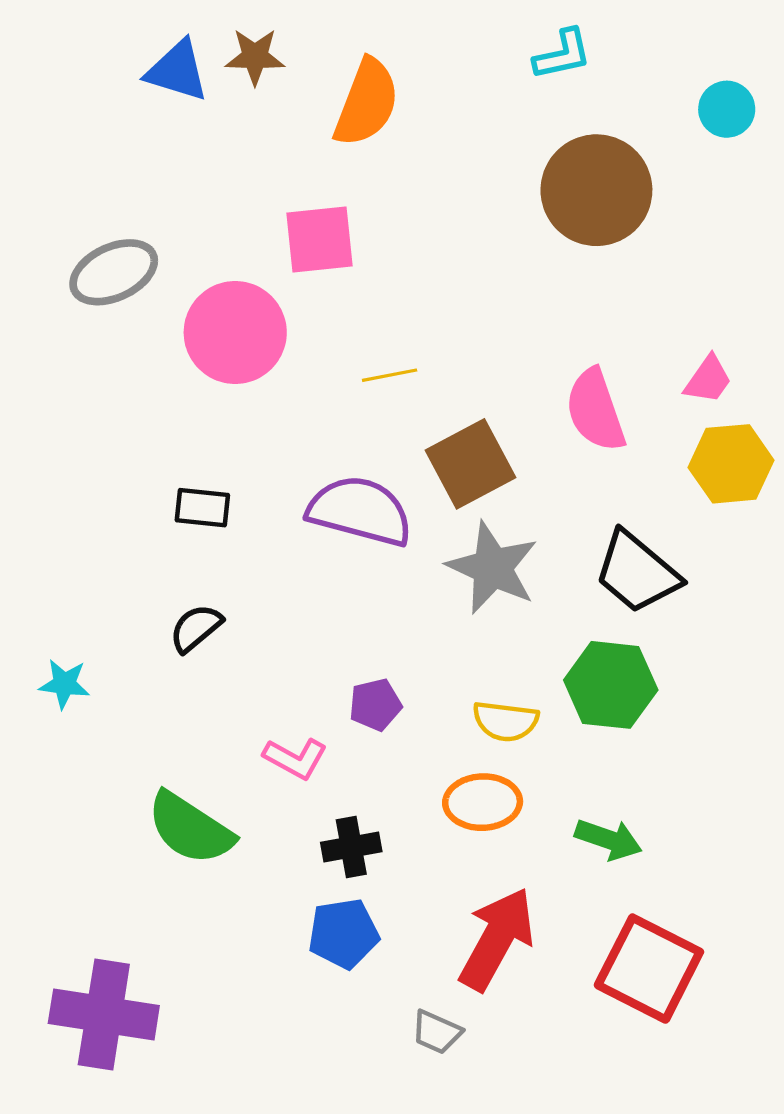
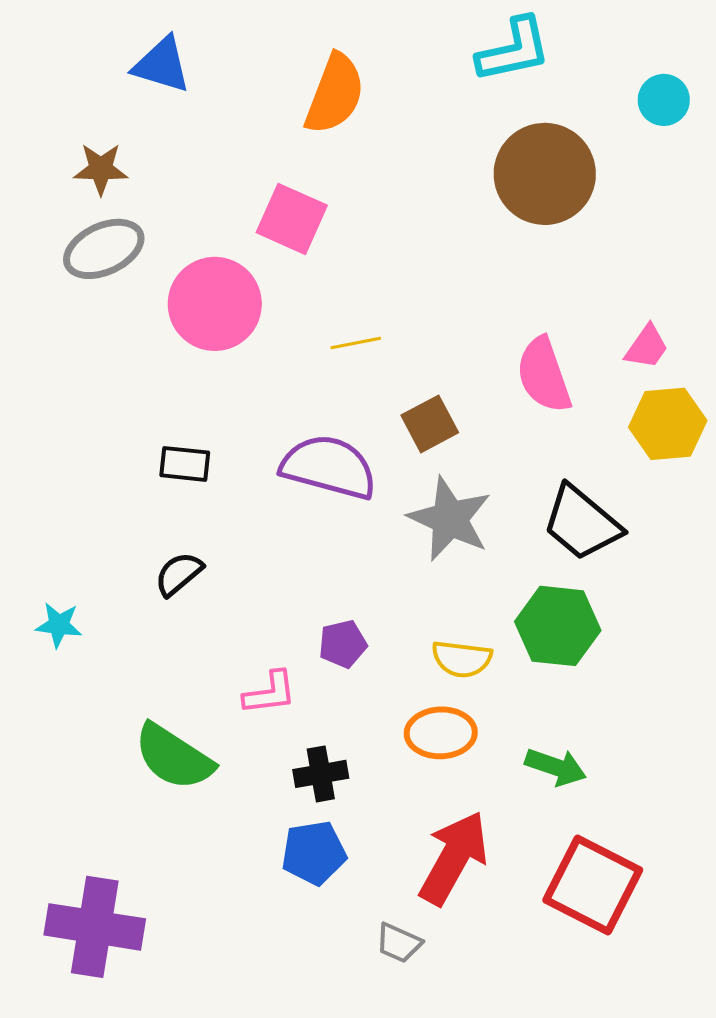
cyan L-shape: (562, 54) -> (514, 50), size x1.4
brown star: (255, 57) -> (101, 169), moved
pink square: (319, 239) -> (292, 219), turned 30
brown square: (471, 464) -> (430, 424), size x0.7
pink L-shape: (295, 758) -> (270, 693), turned -36

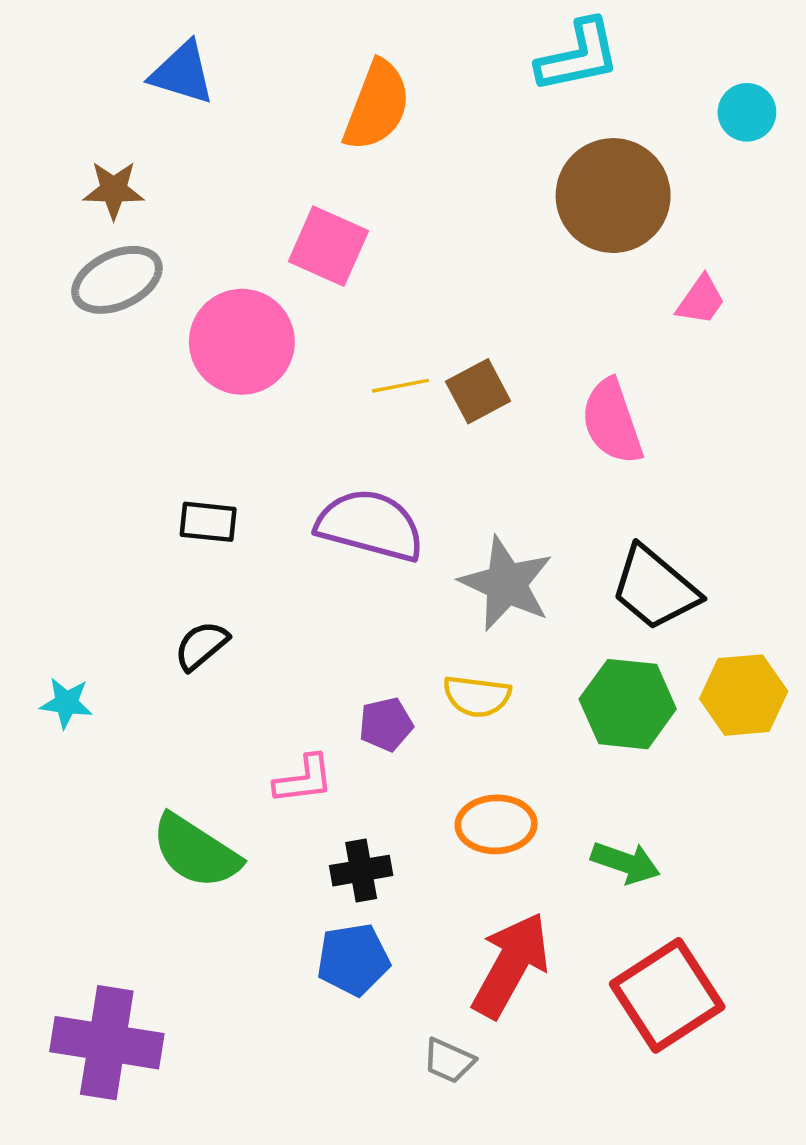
pink trapezoid: (647, 347) -> (701, 300), moved
brown square: (430, 424) -> (478, 391), moved
yellow hexagon: (668, 424) -> (744, 695), moved
yellow semicircle: (462, 659) -> (477, 696), moved
red square: (593, 885) -> (667, 995), turned 30

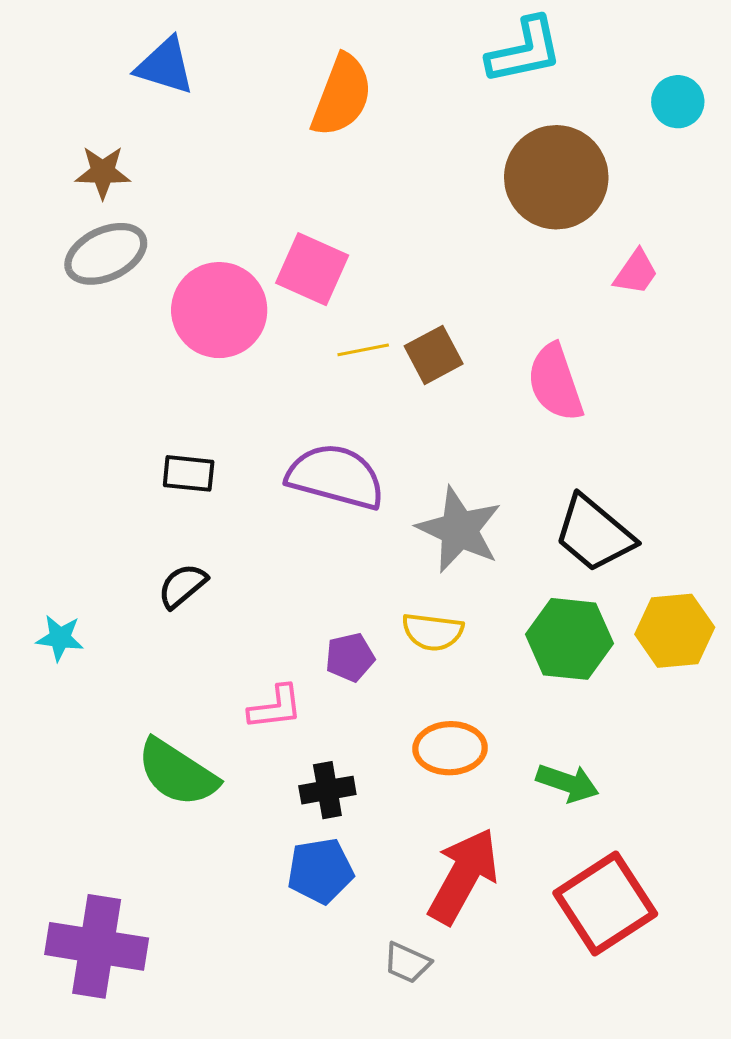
pink square: (328, 246) -> (312, 269), moved

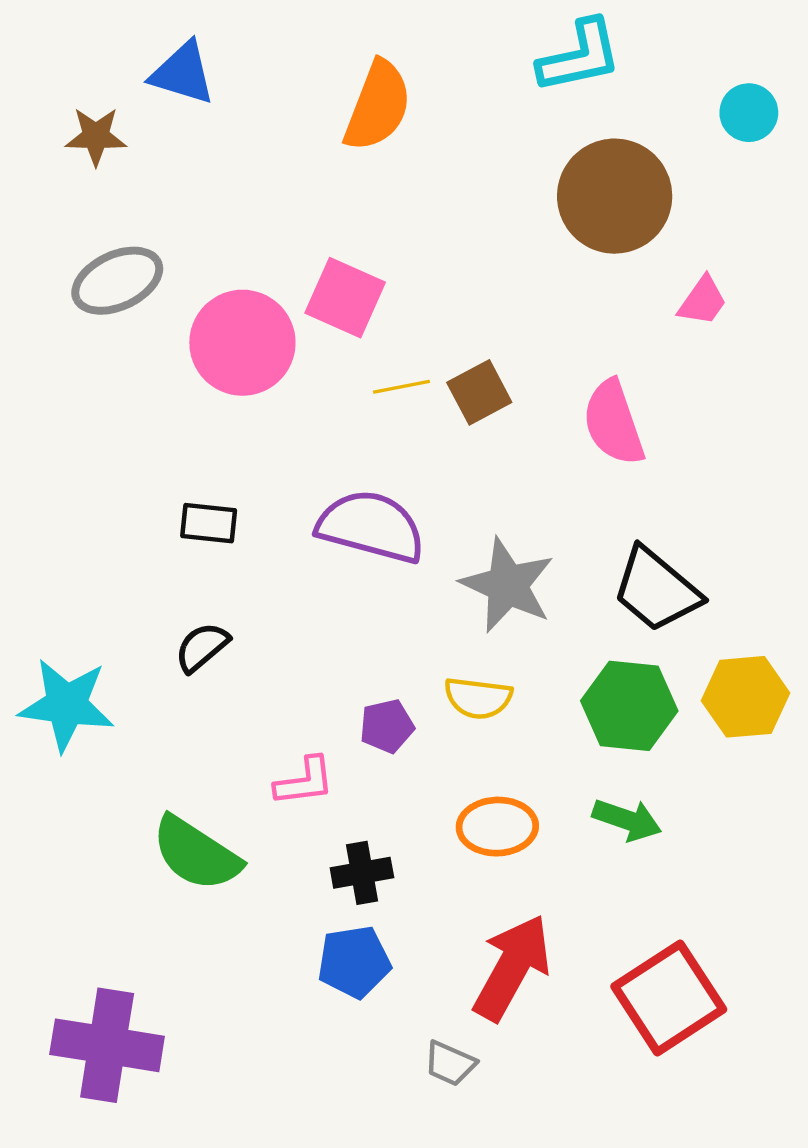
brown star: (103, 172) -> (96, 136), moved
cyan star: (60, 638) -> (67, 705), size x1.8
green arrow: (567, 783) -> (627, 820), moved

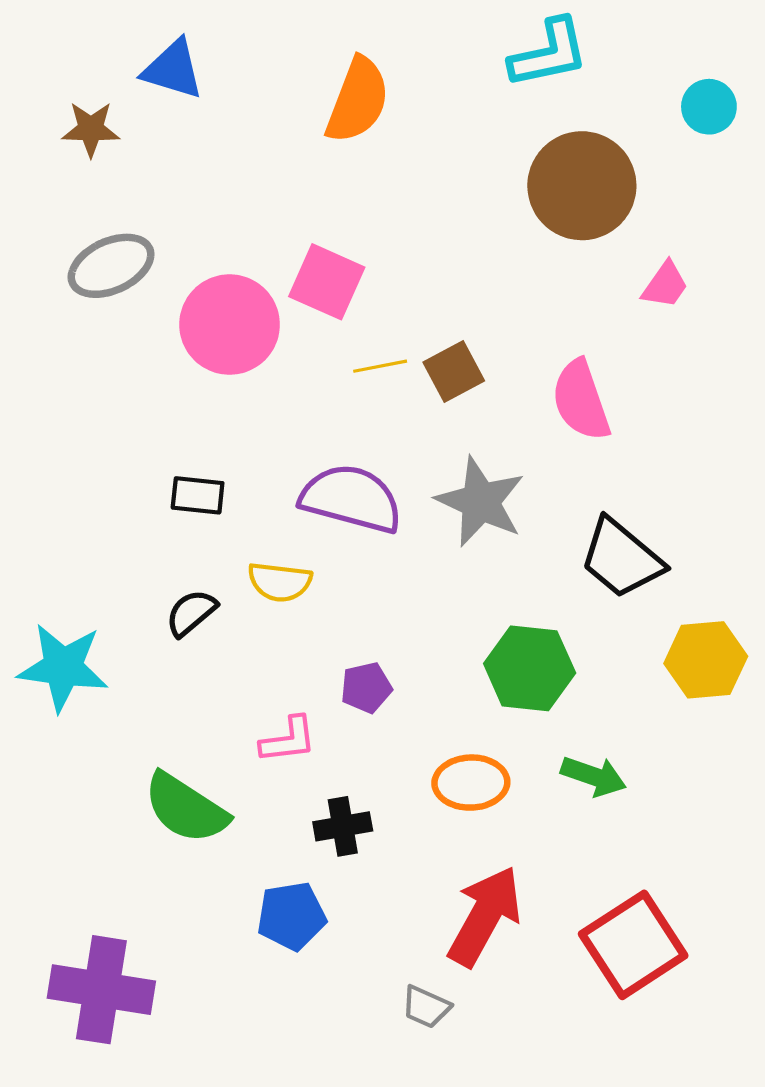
gray star: (507, 585) -> (480, 502), moved
yellow semicircle: (478, 698) -> (280, 582), moved
green hexagon: (629, 706) -> (530, 668), moved
blue pentagon: (354, 962) -> (291, 916), moved

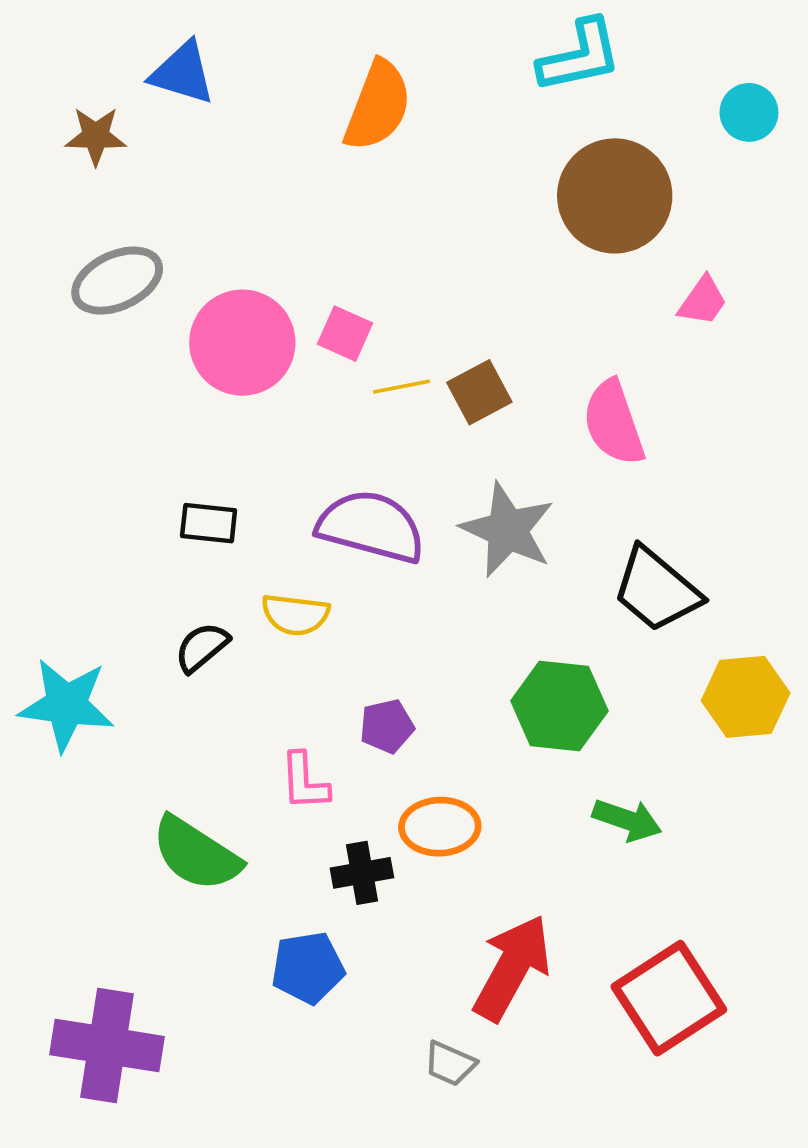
pink square: (327, 282) -> (345, 334), moved, size x0.7
pink L-shape: (288, 740) -> (304, 782), turned 94
orange ellipse: (471, 783) -> (440, 827), moved

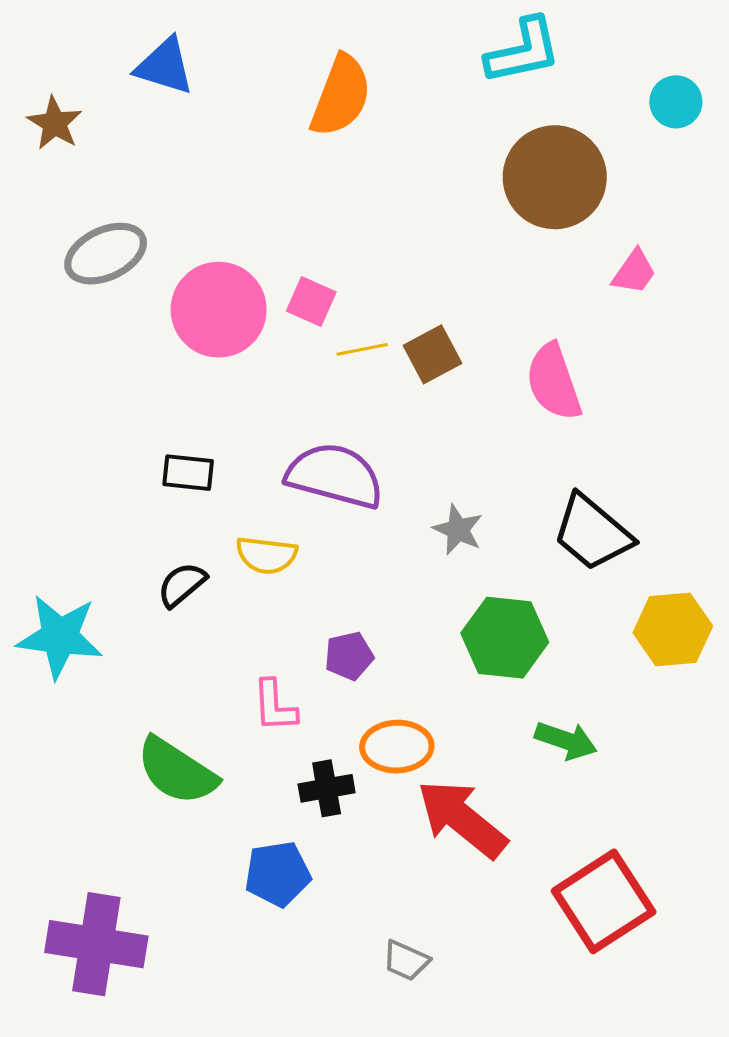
brown star: (96, 136) -> (55, 123), moved, turned 30
gray star: (508, 530) -> (458, 530), moved, size x0.6
red arrow: (512, 968) -> (462, 819), moved, turned -80

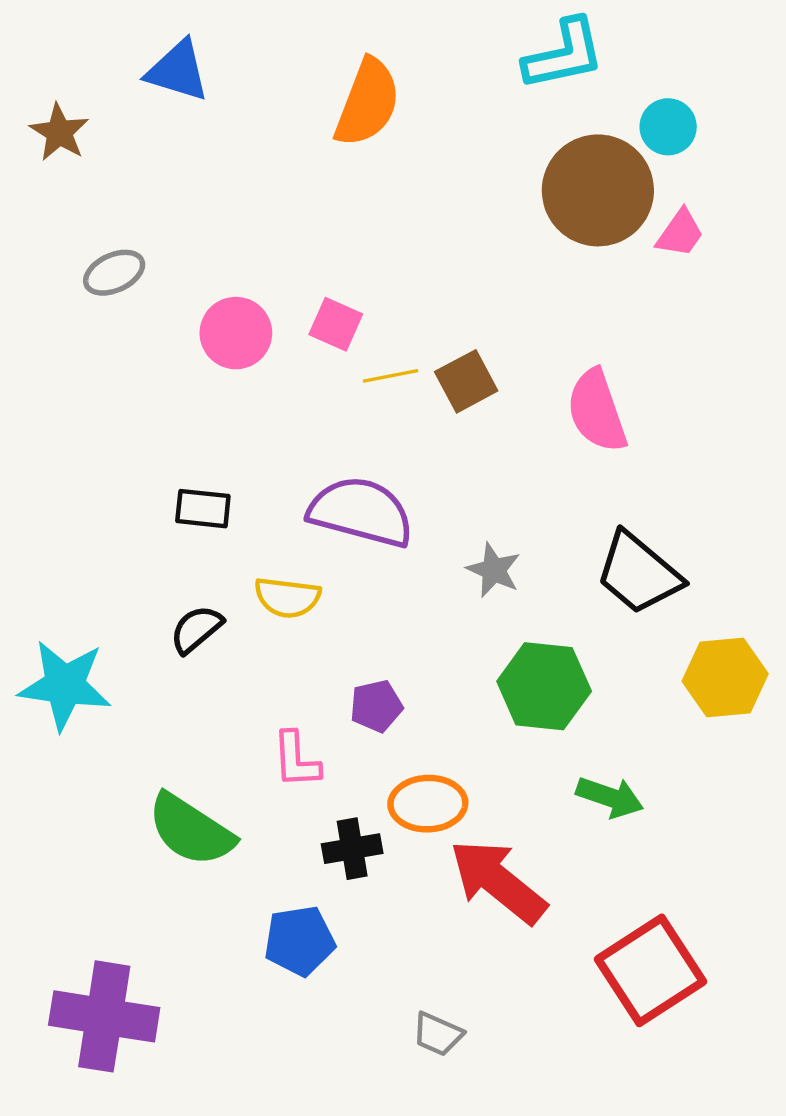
cyan circle: (676, 102) -> (668, 127), moved
gray ellipse: (106, 254) -> (114, 273), size x0.7
pink trapezoid: (634, 272) -> (680, 233), moved
pink circle: (219, 310) -> (236, 333), size x0.7

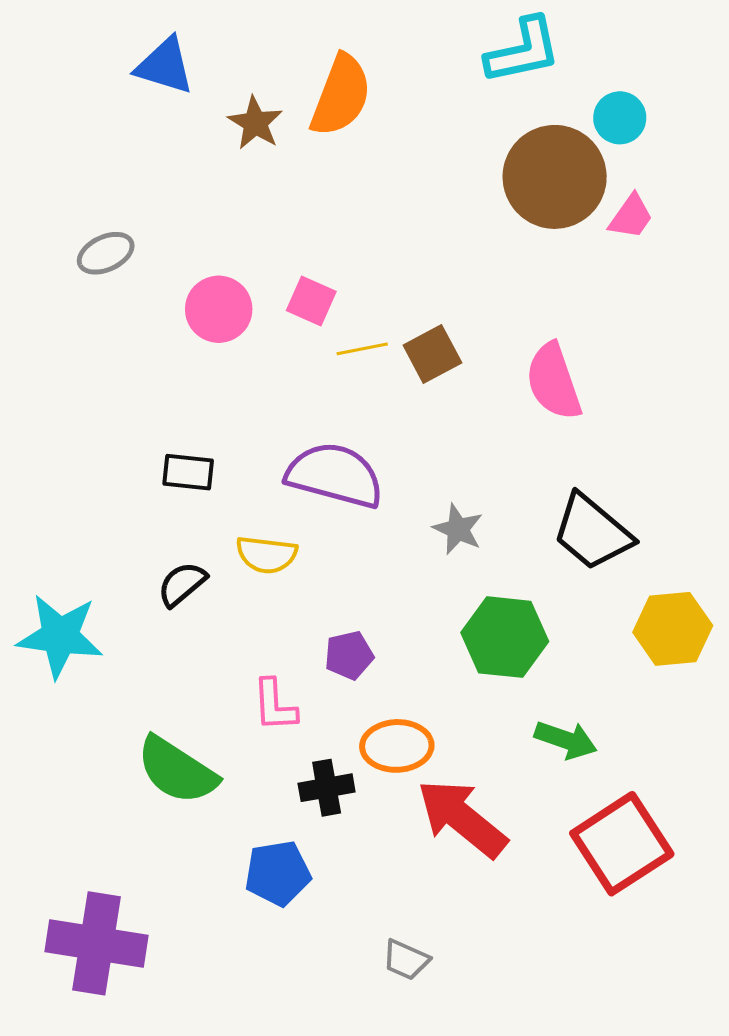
brown star: (59, 132) -> (255, 123), moved
red square: (651, 970) -> (622, 844), moved

